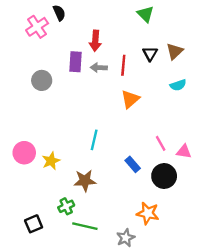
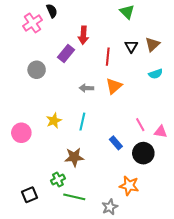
purple rectangle: (76, 62) -> (66, 53), turned 36
gray arrow: (99, 68) -> (86, 88), moved
yellow star: (51, 161) -> (54, 121), moved

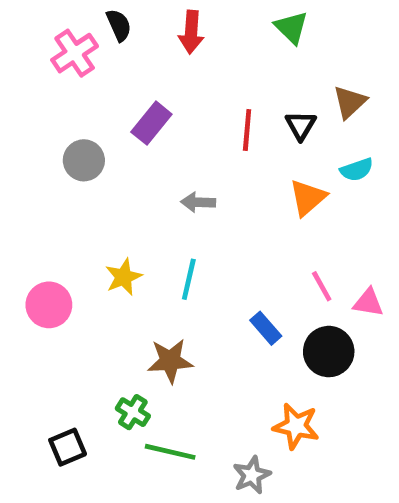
red arrow: (83, 35) -> (191, 32), moved
black triangle: (131, 46) -> (301, 125), moved
orange triangle: (114, 86) -> (308, 198), moved
green cross: (58, 180) -> (133, 412), turned -32

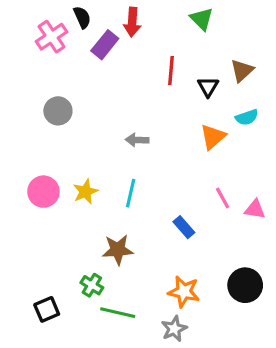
purple rectangle: (151, 123) -> (105, 45), moved
red line: (247, 130) -> (171, 71), moved
pink circle: (49, 305) -> (43, 192), moved
black circle: (329, 352) -> (245, 285), moved
orange star: (296, 426) -> (184, 292), moved

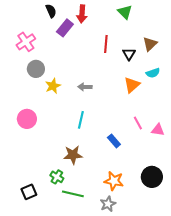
pink cross: (52, 37) -> (26, 42), moved
yellow star: (85, 192) -> (53, 86), moved

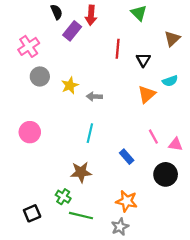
brown triangle: (150, 44) -> (172, 39), moved
yellow star: (53, 86) -> (70, 85), moved
black circle: (152, 177) -> (166, 174), moved

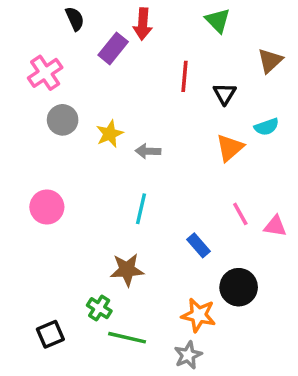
black semicircle: (57, 12) -> (75, 19), moved
black circle: (166, 174) -> (239, 287), moved

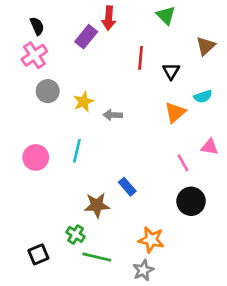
black semicircle: (75, 19) -> (37, 26), moved
cyan line: (141, 209) -> (77, 151), moved
pink triangle: (275, 226) -> (210, 147), moved
blue rectangle: (199, 245) -> (127, 187), moved
black circle: (239, 287) -> (191, 201), moved

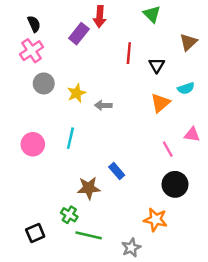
orange star: (151, 240) -> (156, 220), moved

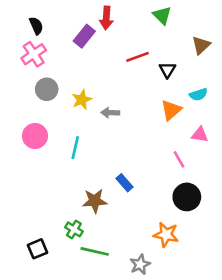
red line: (129, 53) -> (137, 57), turned 65
pink triangle: (192, 135) -> (200, 135), moved
pink circle: (33, 144) -> (35, 136), moved

